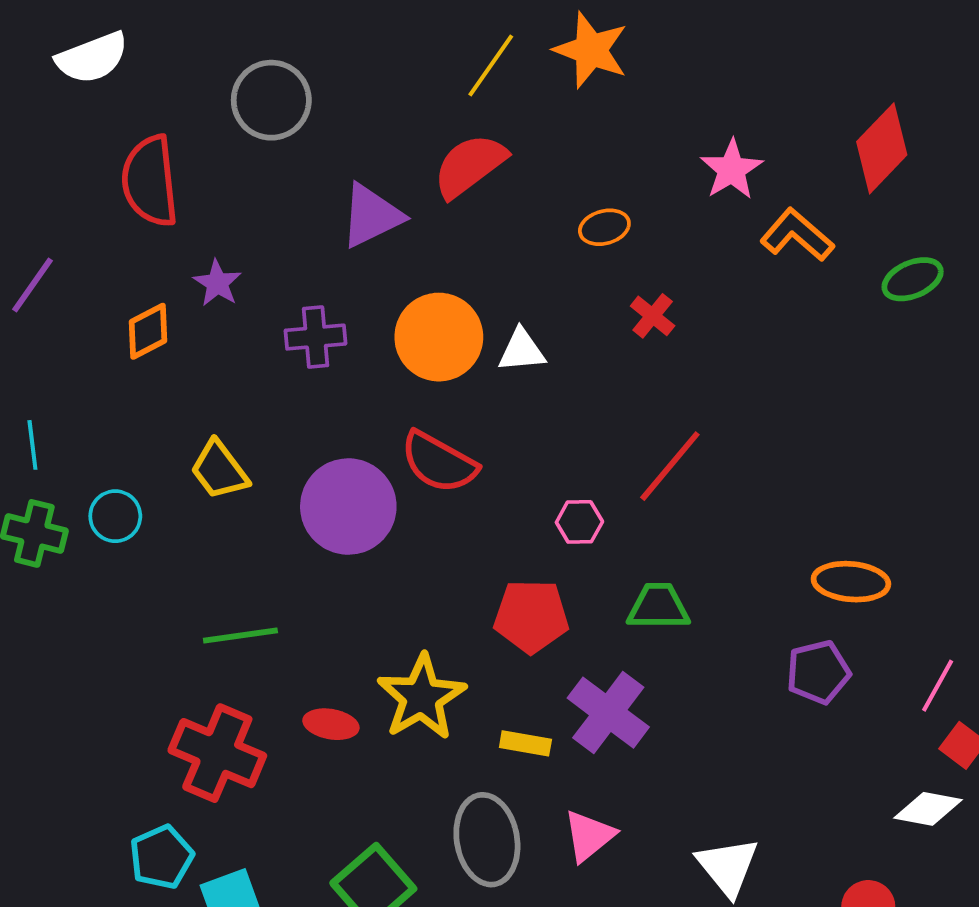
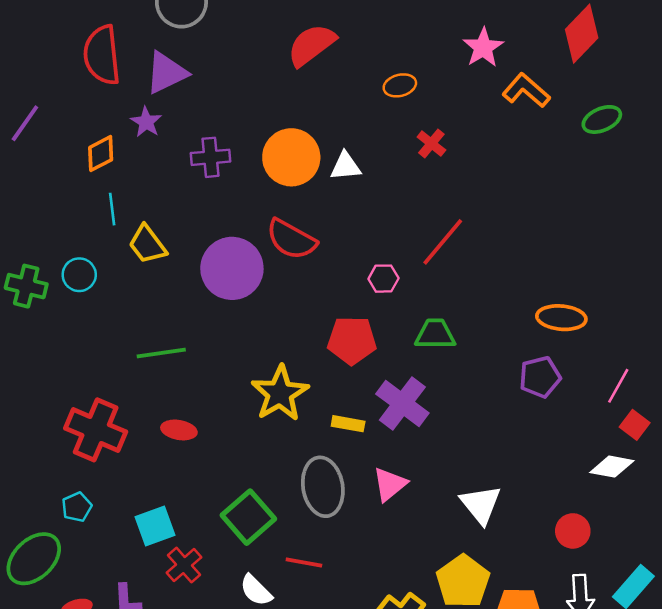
purple triangle: (371, 216) -> (166, 73), moved
cyan line: (32, 445) -> (112, 209), moved
red ellipse: (331, 724) -> (179, 430), moved
red cross: (217, 753) -> (96, 430), moved
cyan pentagon: (161, 857) -> (77, 507), moved, size x0.7

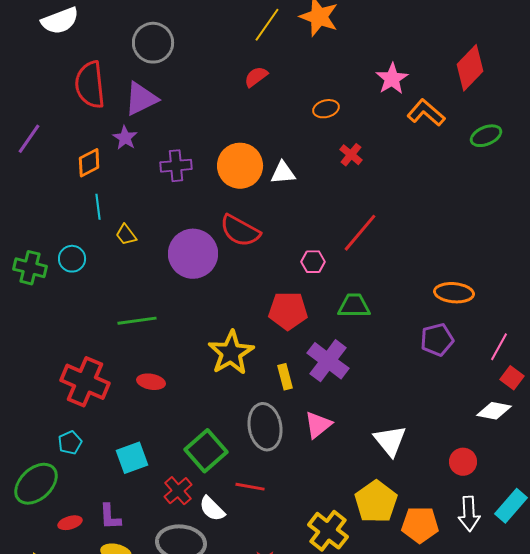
red semicircle: (311, 45) -> (256, 77), size x0.6
yellow trapezoid: (147, 244) -> (126, 235), size x0.7
yellow rectangle: (348, 424) -> (285, 377), turned 65
red cross: (184, 565) -> (178, 491), moved

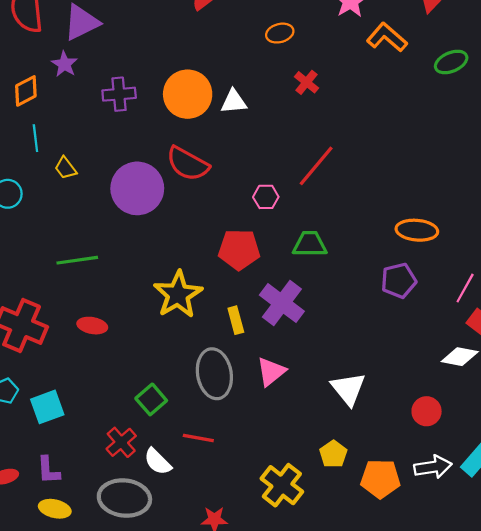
green square: (206, 451) -> (151, 399), size x0.7
cyan square: (132, 458) -> (47, 407), moved
yellow pentagon: (376, 502) -> (333, 454), size x0.6
white arrow: (469, 514) -> (433, 467), turned -96

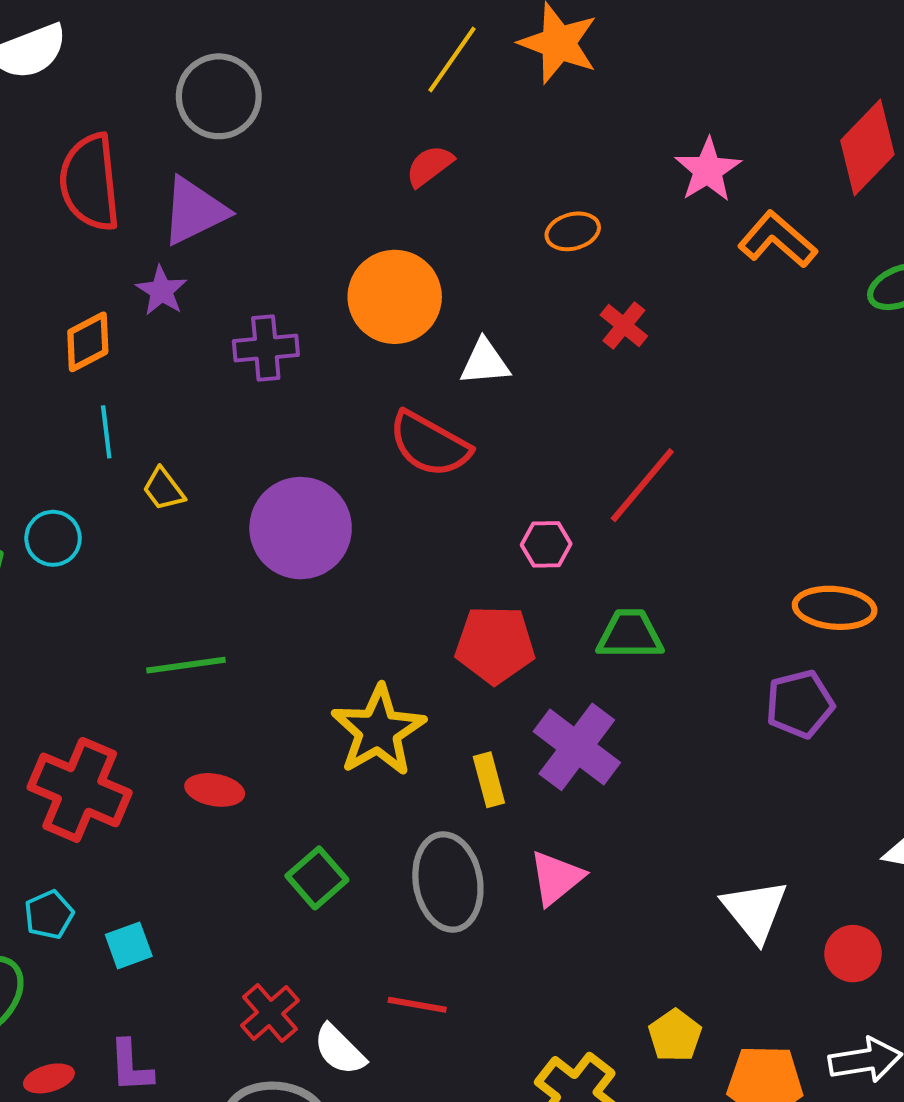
orange circle: (188, 94) -> (395, 297), moved
red semicircle: (188, 164) -> (429, 444), moved
white triangle: (348, 389) -> (755, 911), moved
green square: (151, 399) -> (317, 878), moved
cyan square: (47, 407) -> (129, 945), size x0.7

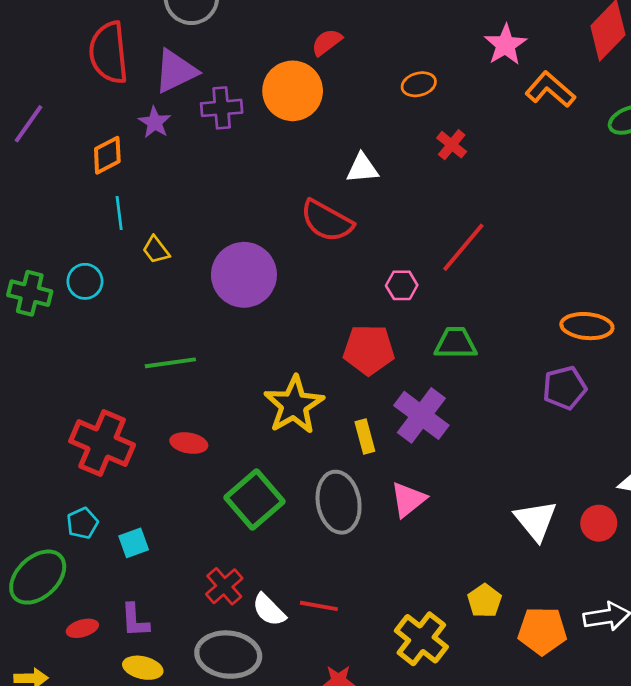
orange circle: (395, 297) -> (293, 91), moved
purple cross: (266, 348) -> (222, 108), moved
green square: (317, 878) -> (254, 500), size x1.5
red circle: (853, 954) -> (599, 523), moved
red line: (417, 1005) -> (319, 606), moved

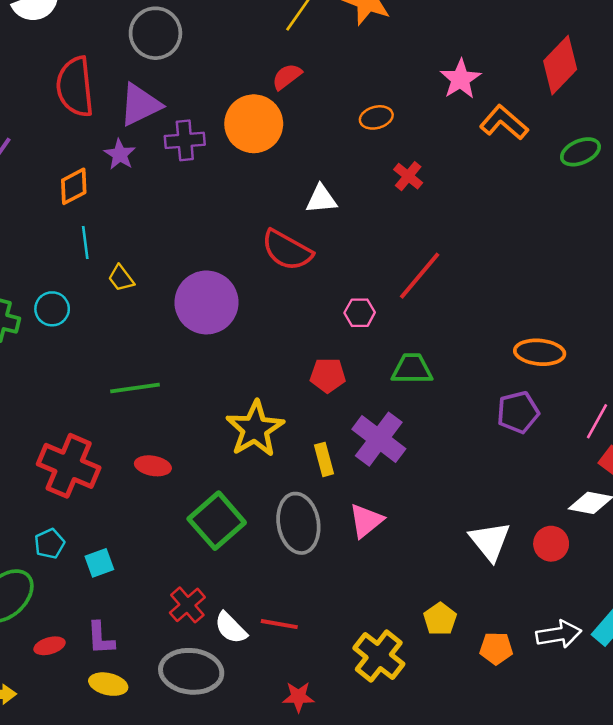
red pentagon: (369, 350) -> (328, 375), size x0.7
orange pentagon: (542, 631) -> (496, 648), size x0.7

